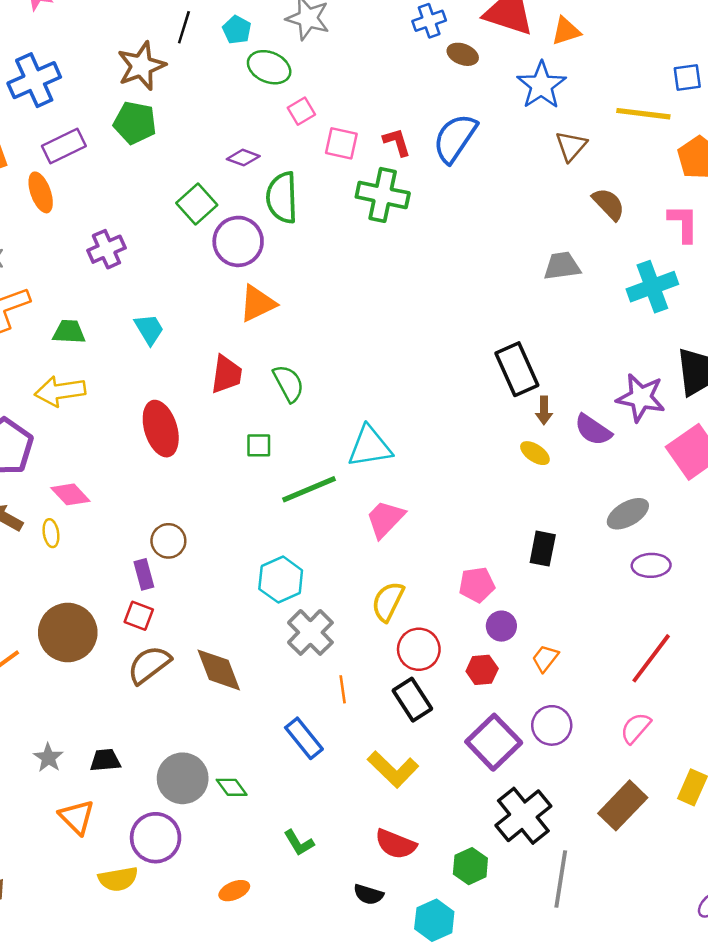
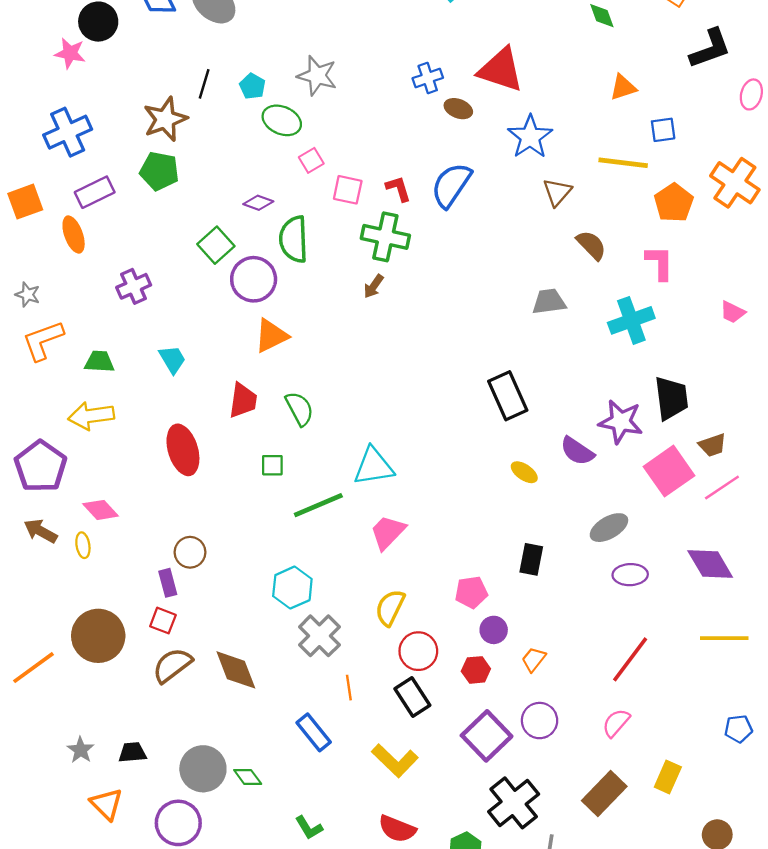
orange triangle: (566, 31) -> (623, 87), moved
brown arrow: (544, 411) -> (374, 286), moved, turned 35

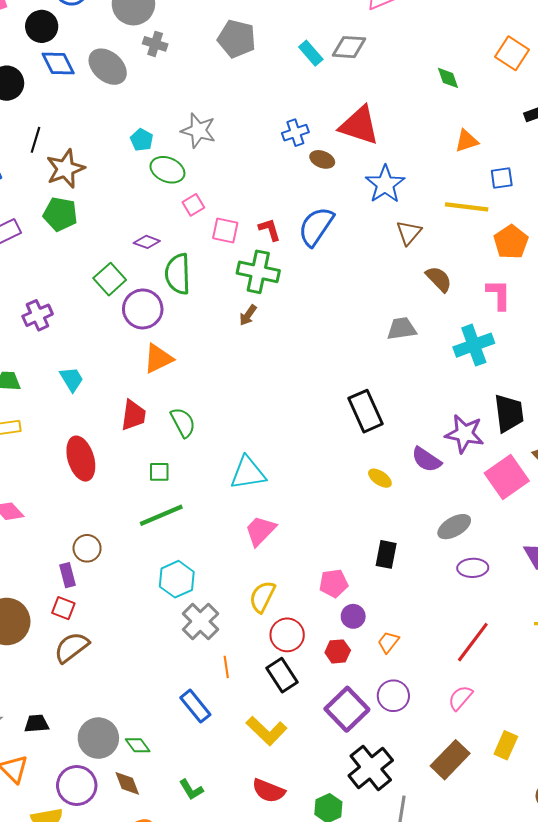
black line: (204, 84) -> (35, 140), moved
green line: (318, 505) -> (161, 515), moved
brown diamond: (236, 670) -> (127, 783), moved, size x0.7

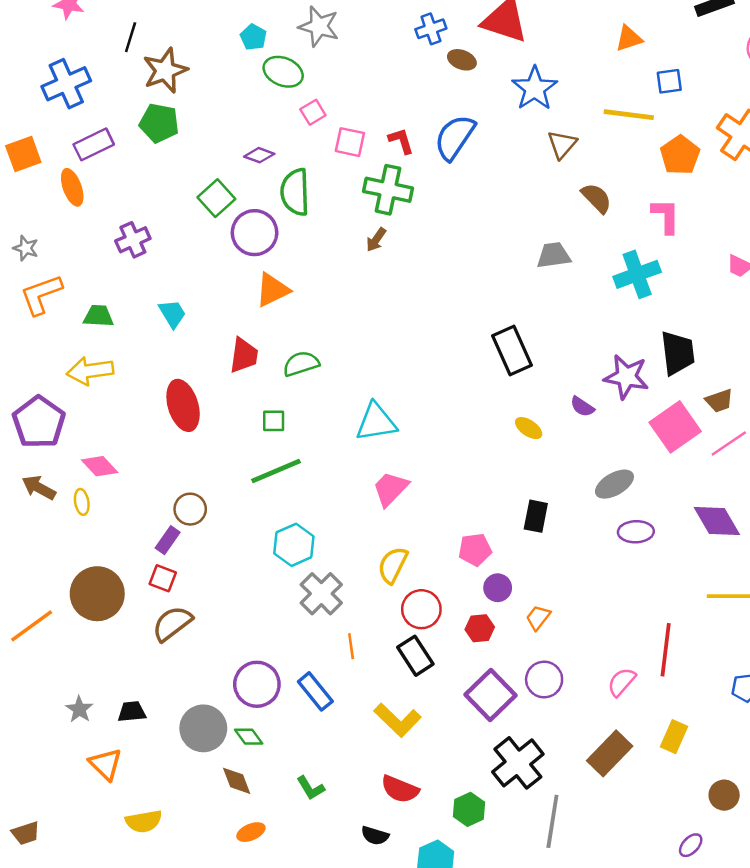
green semicircle: (183, 422) -> (301, 364), turned -80
purple semicircle: (426, 460) -> (582, 407), size x0.7
purple rectangle: (67, 575) -> (168, 540), turned 50
red line: (473, 642) -> (666, 650), moved, turned -30
purple circle: (77, 785) -> (257, 684), moved

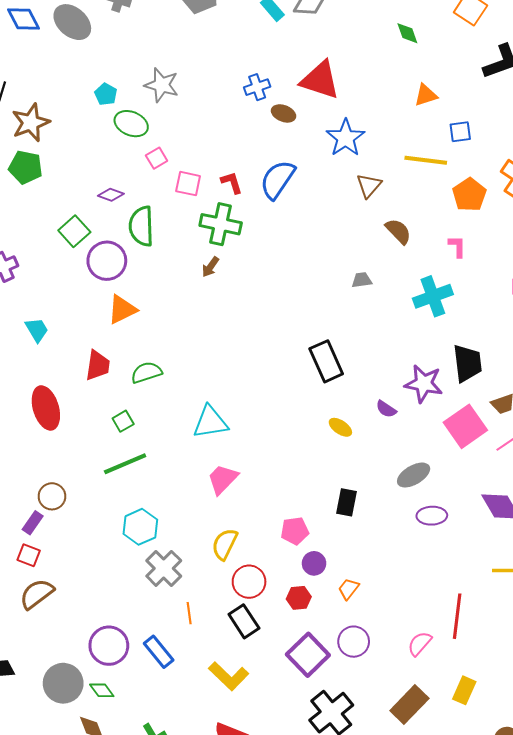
pink L-shape: (666, 216) -> (457, 247), size x0.7
gray trapezoid: (554, 255) -> (362, 280), size x0.7
green square: (274, 421) -> (123, 421), turned -30

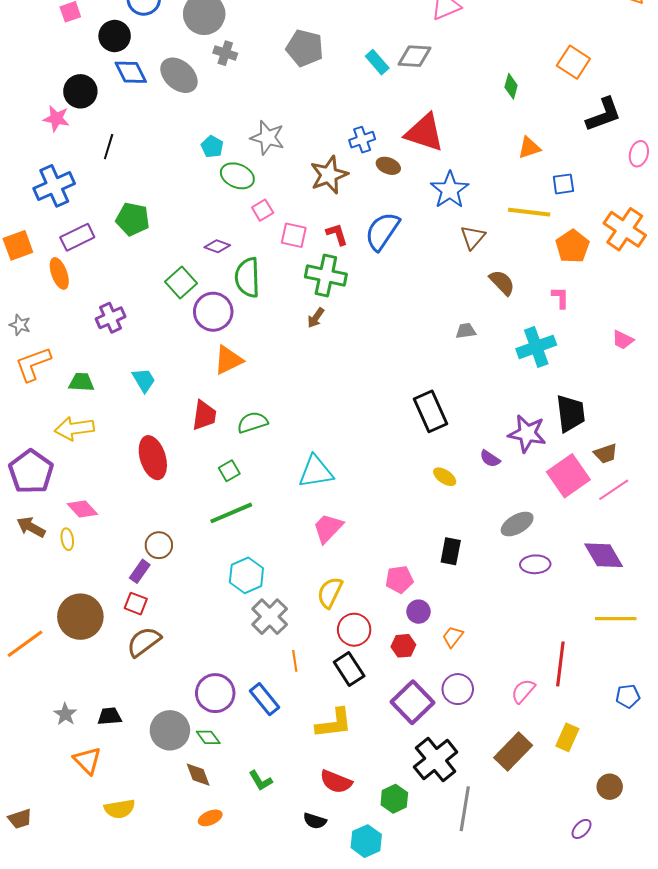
green diamond: (407, 33) -> (511, 86), turned 35
brown star: (31, 123) -> (329, 175), moved
yellow L-shape: (229, 676) -> (334, 723), turned -51

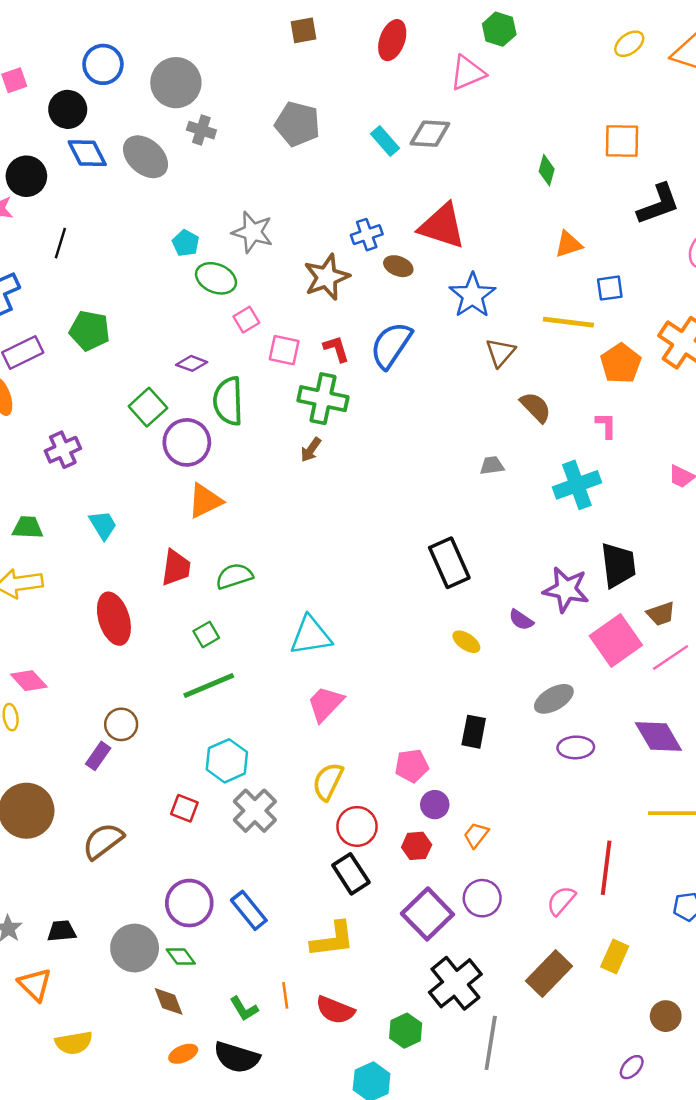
orange square: (573, 62) -> (622, 141), turned -32
red square: (136, 604) -> (184, 808), moved
orange line: (295, 661) -> (285, 995), moved
black semicircle: (315, 821) -> (237, 1057), moved, size x1.6

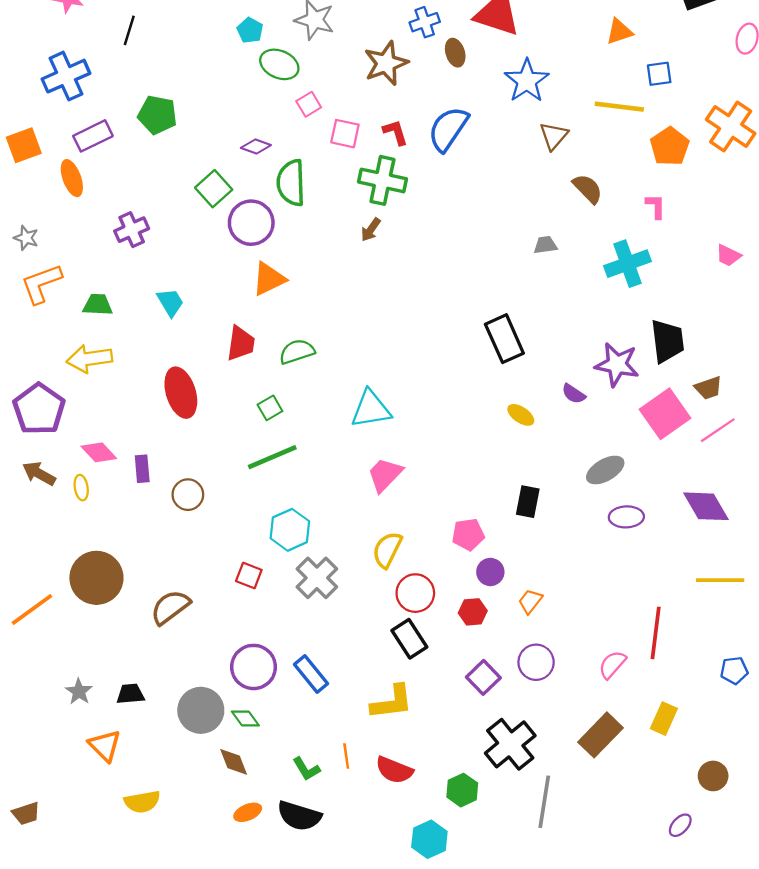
brown ellipse: (398, 266) -> (455, 53), turned 52
purple rectangle: (98, 756) -> (142, 469), moved, turned -40
purple square: (427, 914) -> (483, 677), size x0.7

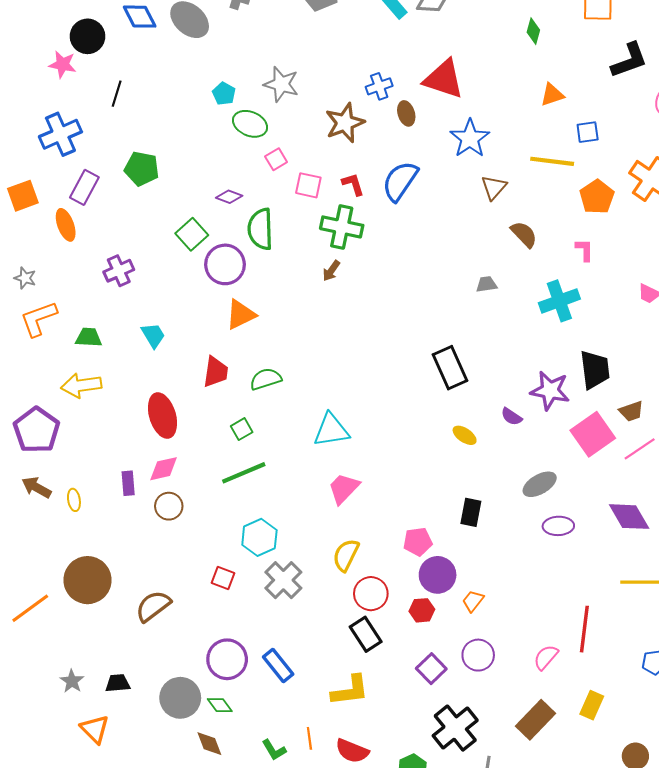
purple rectangle: (93, 136) -> (84, 187), turned -36
pink diamond: (99, 452) -> (164, 469), moved, turned -60
purple circle: (490, 572) -> (438, 575), size x1.5

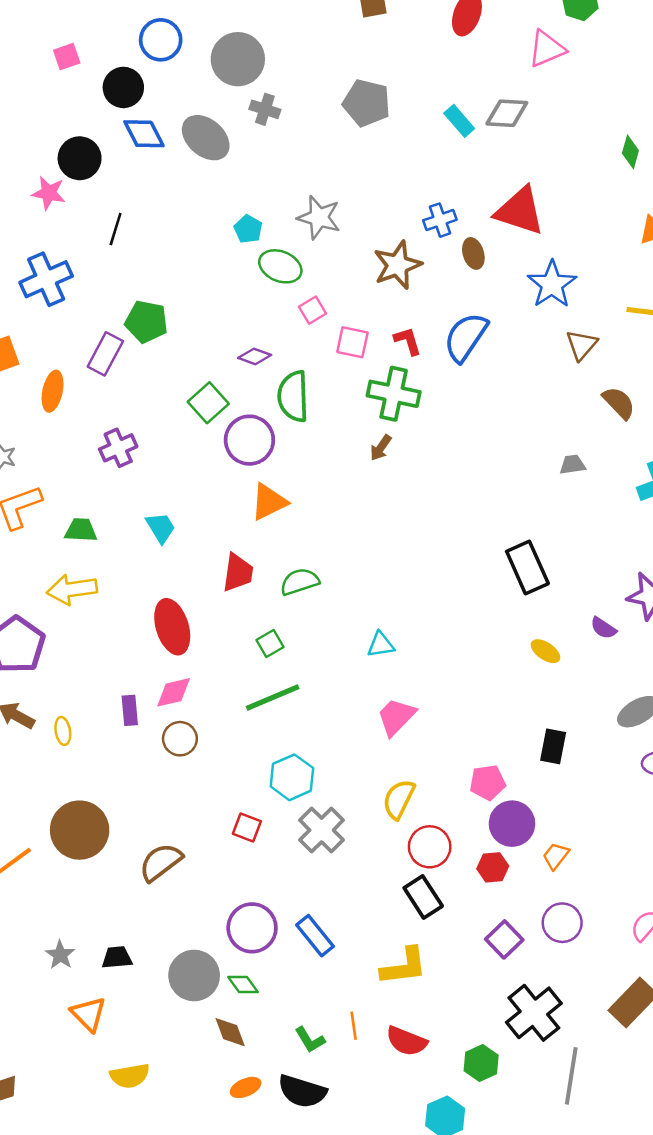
purple rectangle: (84, 187) -> (105, 354), moved
orange ellipse: (66, 225) -> (53, 391), turned 32
cyan triangle: (331, 430) -> (381, 645), size x0.6

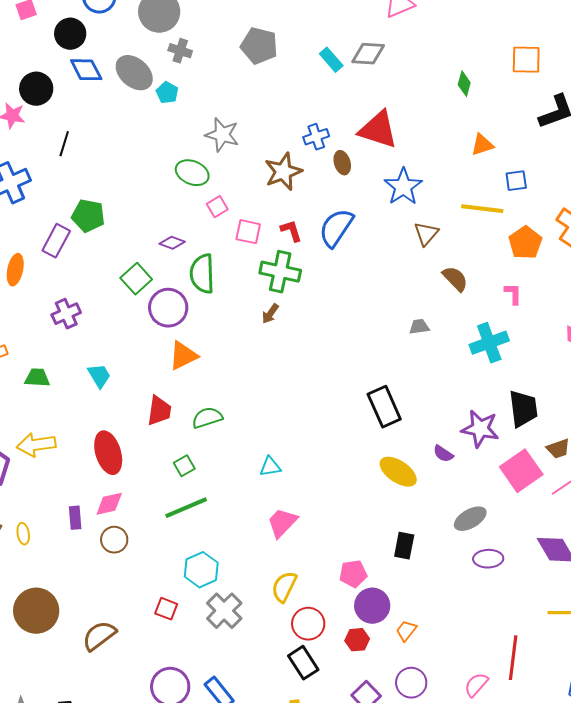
cyan pentagon: (248, 229) -> (167, 93), moved
yellow arrow: (72, 589) -> (36, 445), moved
yellow ellipse: (545, 651) -> (398, 472), size x1.6

